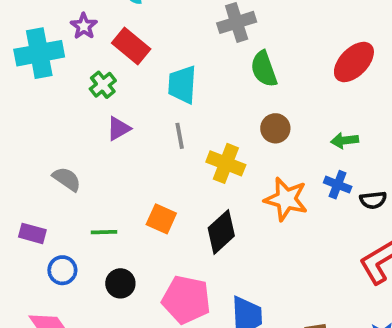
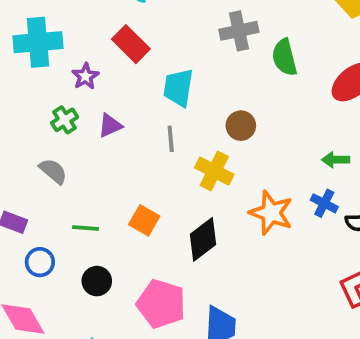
purple star: (84, 26) -> (85, 76), moved
green semicircle: (264, 69) -> (284, 57), moved
green cross: (103, 85) -> (65, 120), moved
brown circle: (275, 128) -> (241, 126), moved

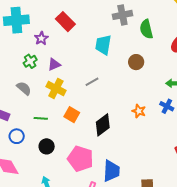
cyan trapezoid: (178, 88) -> (103, 45), moved
brown circle: (241, 126) -> (136, 62), moved
gray line: (171, 139) -> (92, 82), moved, turned 64
yellow cross: (214, 171) -> (56, 88), moved
orange star: (271, 213) -> (139, 111), size x0.6

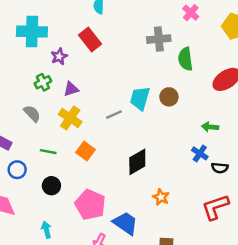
cyan trapezoid: (103, 45) -> (140, 98), moved
orange star: (139, 111) -> (161, 197), moved
black diamond: (103, 125) -> (137, 162), moved
blue trapezoid: (111, 171) -> (125, 223), turned -65

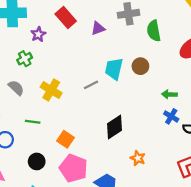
purple triangle: (71, 89) -> (98, 28), moved
green arrow: (210, 127) -> (169, 94), moved
orange square: (86, 151) -> (66, 139), moved
black circle: (51, 186) -> (37, 161), moved

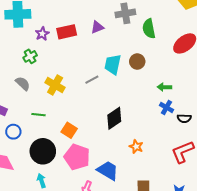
red rectangle: (66, 17) -> (67, 32), moved, turned -60
black circle: (37, 161) -> (43, 151), size x1.6

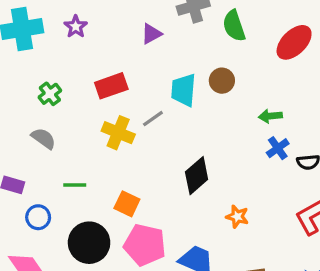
red rectangle: (67, 32) -> (111, 86), moved
purple star: (42, 34) -> (76, 27), moved
yellow cross: (55, 85) -> (118, 133), moved
blue cross: (166, 107) -> (278, 148), turned 32

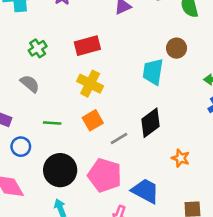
cyan trapezoid: (183, 90) -> (153, 72), moved
gray line: (153, 119) -> (119, 139), moved
orange square: (127, 204) -> (93, 120), moved, turned 30

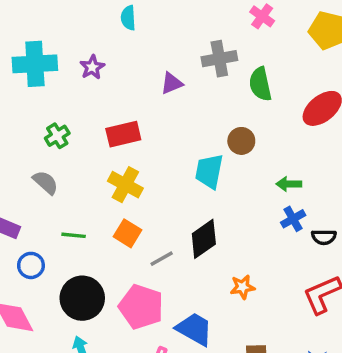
orange square: (93, 120) -> (127, 233), turned -30
orange star: (181, 158) -> (242, 287), turned -30

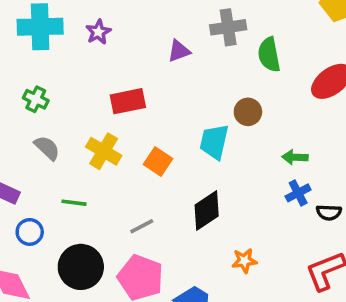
green cross: (57, 136) -> (36, 99), moved, turned -35
yellow cross: (125, 185) -> (104, 151), moved
orange square: (127, 233) -> (158, 162), moved
gray line: (162, 259) -> (142, 226), moved

